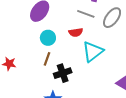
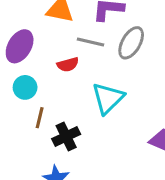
red semicircle: (76, 32) -> (68, 65), moved
cyan circle: (48, 38) -> (25, 87), moved

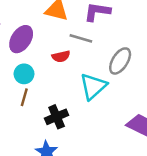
gray ellipse: (131, 43) -> (120, 61), moved
brown line: (40, 118) -> (24, 97), moved

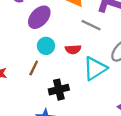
red semicircle: (61, 56) -> (73, 49), moved
cyan circle: (24, 74) -> (46, 46), moved

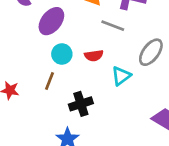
cyan triangle: (95, 68) -> (121, 76), size x0.7

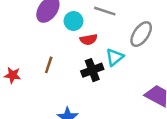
cyan circle: (62, 54) -> (74, 21), moved
black cross: (81, 104) -> (92, 70), moved

